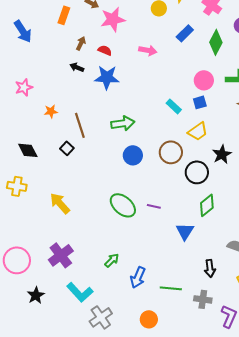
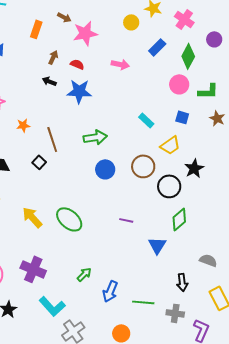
pink circle: (204, 80) -> (179, 84), moved
blue square: (200, 102) -> (182, 117), moved, turned 32
green ellipse: (123, 205) -> (69, 219), moved
purple cross: (61, 255) -> (33, 269), turned -30

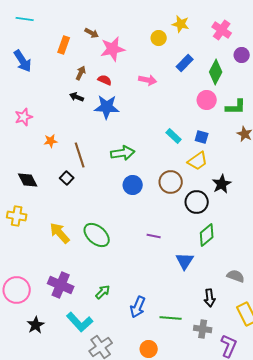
pink cross: (184, 19) -> (222, 30), moved
blue square: (182, 117) -> (202, 137), moved
green arrow: (84, 274) -> (103, 292), moved

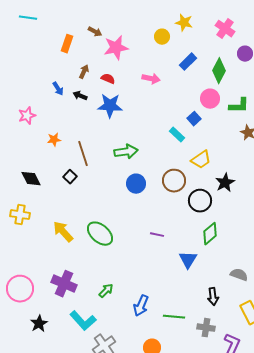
blue arrow: (23, 61) -> (58, 89), moved, size x0.6
blue square: (202, 137) -> (194, 119), moved, turned 32

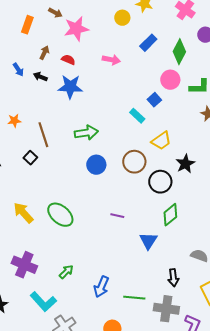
gray cross: (206, 328) -> (166, 309), size x1.4

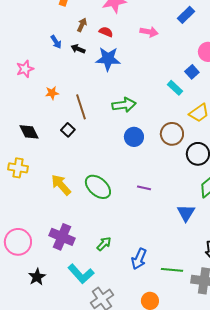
purple line: (117, 216) -> (144, 188), moved

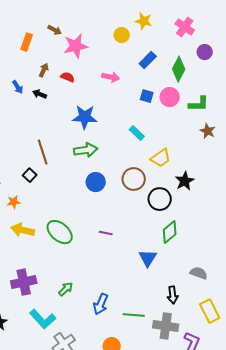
blue star: (108, 59) -> (85, 117), moved
blue square: (192, 72) -> (147, 96), moved, turned -32
orange star: (52, 93) -> (14, 202), moved
yellow arrow: (61, 185) -> (23, 230), turned -35
purple cross: (62, 237) -> (24, 282), turned -35

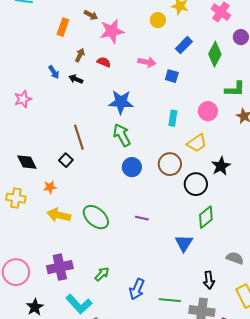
blue square: (147, 96) -> (172, 76), moved
pink circle: (170, 97) -> (208, 111), moved
cyan rectangle: (137, 133) -> (173, 118), turned 56
green arrow: (86, 150) -> (122, 135), turned -110

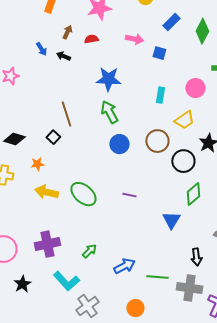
red semicircle: (104, 62) -> (91, 39), turned -32
black diamond: (27, 162) -> (14, 139), turned -45
blue arrow: (137, 289) -> (124, 266), turned -140

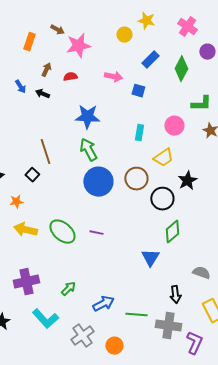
blue circle: (119, 144) -> (98, 182), size x1.5
purple line: (129, 195) -> (96, 233), moved
gray cross: (87, 306) -> (82, 336), moved

